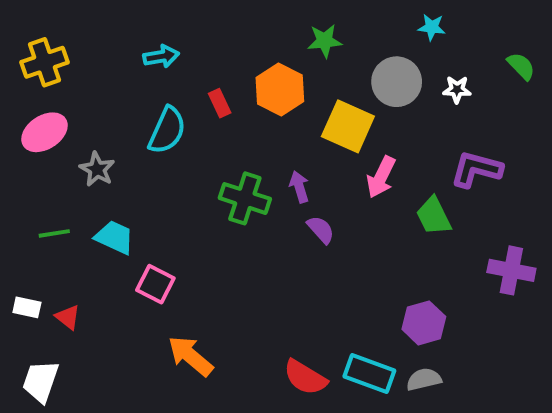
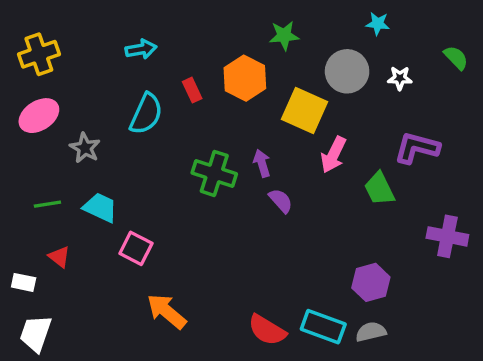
white rectangle: (27, 307) -> (24, 282), moved
red triangle: (68, 317) -> (59, 257), moved

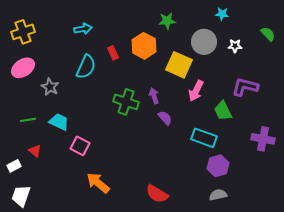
white rectangle: (24, 282) -> (14, 166), turned -40
cyan rectangle: (323, 327) -> (204, 138), moved

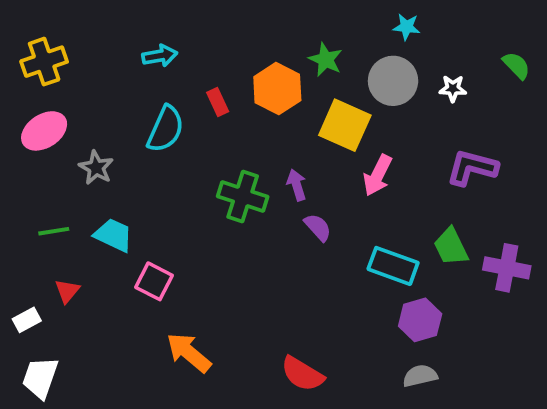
cyan star: (222, 14) -> (407, 27), moved
green star: (167, 21) -> (326, 60), moved, turned 30
green trapezoid: (223, 111) -> (451, 247), moved
red triangle: (35, 151) -> (67, 291), turned 32

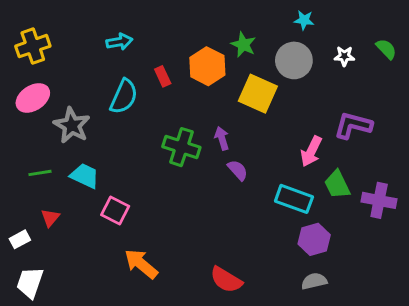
white star: (453, 89) -> (344, 56), moved
gray star: (96, 168) -> (72, 125), size x1.4
pink arrow: (378, 175) -> (311, 151), moved

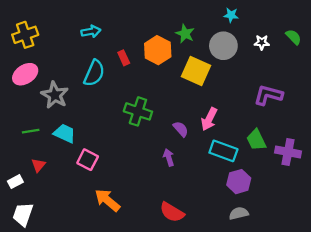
purple arrow: (222, 138) -> (169, 157), moved
pink arrow: (311, 151) -> (209, 119), moved

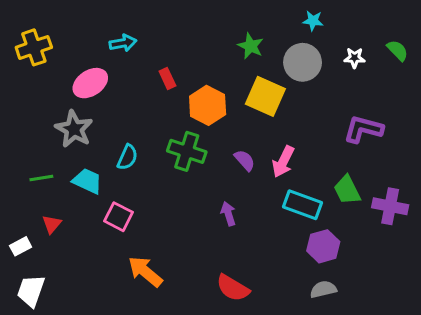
orange hexagon: (158, 50) -> (208, 105), moved
cyan semicircle: (94, 73) -> (127, 157), moved, size x0.7
pink ellipse: (25, 74) -> (90, 83), moved
purple semicircle: (181, 129) -> (245, 160), moved

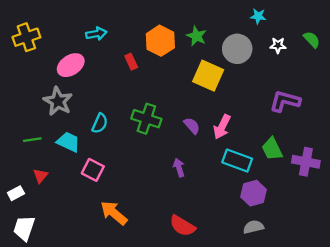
cyan star: (313, 21) -> (258, 16), moved
orange hexagon: (208, 105) -> (160, 41), moved

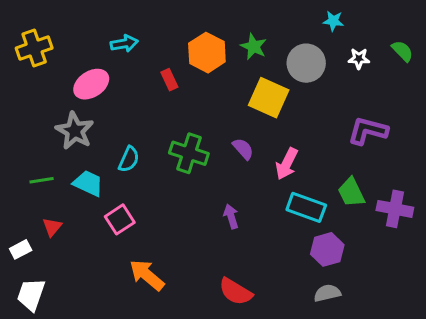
purple semicircle: (192, 126) -> (243, 149), moved
pink square: (93, 170) -> (120, 219), turned 30

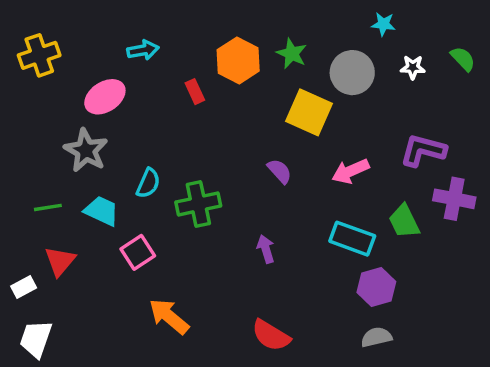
green cross: (189, 153) -> (198, 204), moved, turned -30
pink arrow: (287, 164) -> (350, 171), moved, turned 40
purple cross: (395, 209) -> (454, 199), moved
red triangle: (52, 227) -> (60, 261), size x1.4

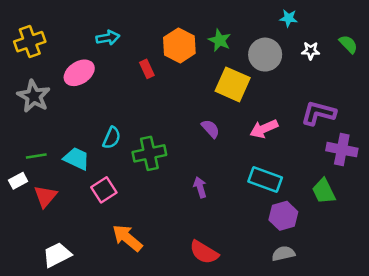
gray star: (86, 150) -> (34, 96), moved
green trapezoid: (404, 221) -> (324, 191), moved
white rectangle: (24, 287) -> (18, 181), moved
white trapezoid: (36, 339) -> (57, 255), moved, turned 44

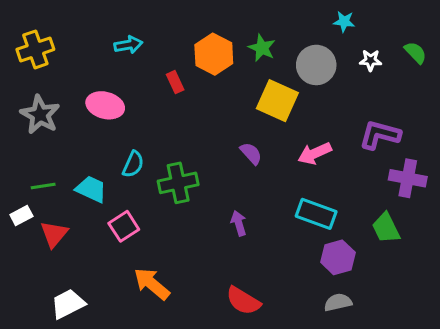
pink ellipse: (79, 73) -> (105, 105), moved, turned 48

